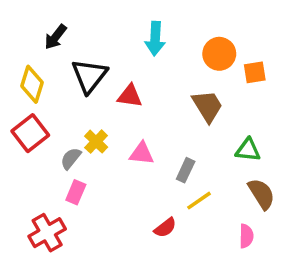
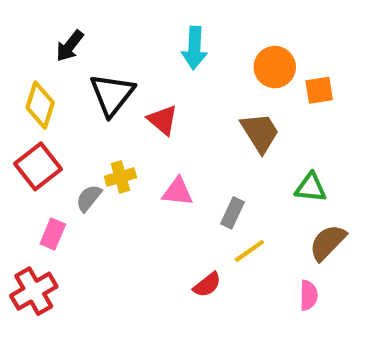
red triangle: (130, 96) -> (163, 120), turned 32
yellow cross: (96, 142) -> (120, 177), turned 30
pink rectangle: (76, 192) -> (53, 234), moved
brown semicircle: (261, 194) -> (328, 242), turned -104
red cross: (47, 233) -> (34, 291), moved

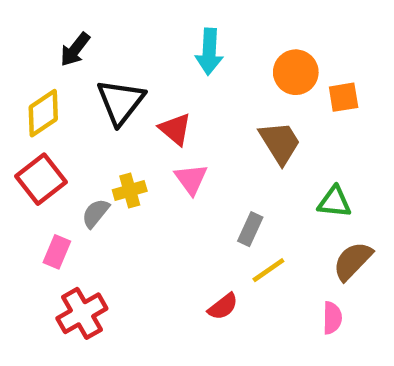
yellow diamond: (40, 105) -> (43, 113), turned 39
pink triangle: (178, 192) -> (191, 179), moved, turned 48
red cross: (34, 291) -> (82, 313), moved

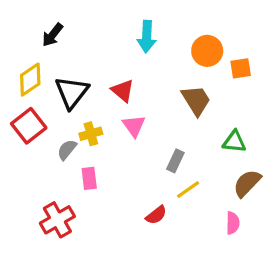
black triangle: (121, 102) -> (72, 92), moved
pink rectangle: (57, 252) -> (89, 178), moved, turned -30

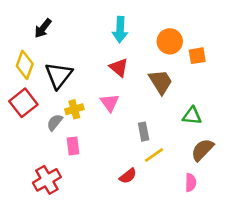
yellow diamond: (30, 80) -> (25, 65), turned -36
red triangle: (123, 91) -> (119, 67), moved
gray rectangle: (175, 161) -> (144, 132), turned -36

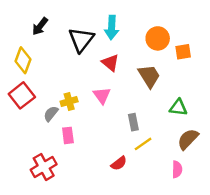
black triangle: (59, 75) -> (81, 40), moved

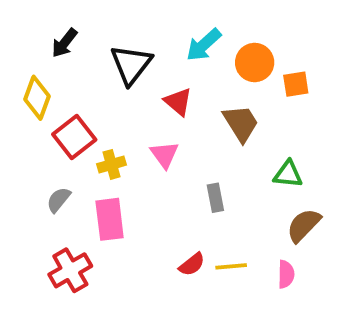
cyan arrow: (112, 28) -> (204, 45), moved, turned 45
red square: (22, 95) -> (74, 137), moved
gray semicircle: (51, 114) -> (59, 200), moved
pink rectangle: (68, 135) -> (110, 219), size x1.5
yellow line: (143, 144) -> (231, 266), moved, turned 30

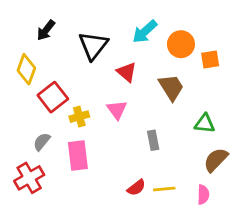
red cross: (70, 270) -> (29, 178), moved

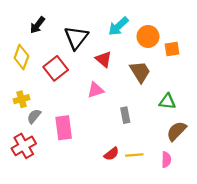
red square: (53, 97) -> (56, 68), moved
pink triangle: (117, 110) -> (96, 90), turned 48
yellow cross: (79, 117) -> (21, 99), moved

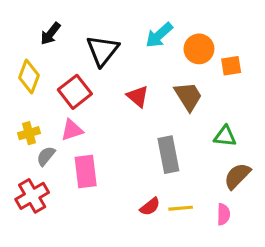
red triangle: (104, 59) -> (138, 96), moved
pink triangle: (96, 90) -> (72, 130), moved
gray rectangle: (125, 115) -> (168, 155), size x1.6

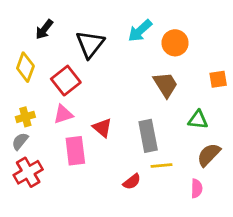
orange square: (231, 66) -> (218, 79), moved
red triangle: (138, 96) -> (102, 128), moved
gray semicircle: (46, 156) -> (20, 141), moved
yellow line: (181, 208) -> (162, 166), moved

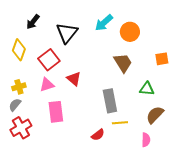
red triangle: (102, 128) -> (74, 79), moved

